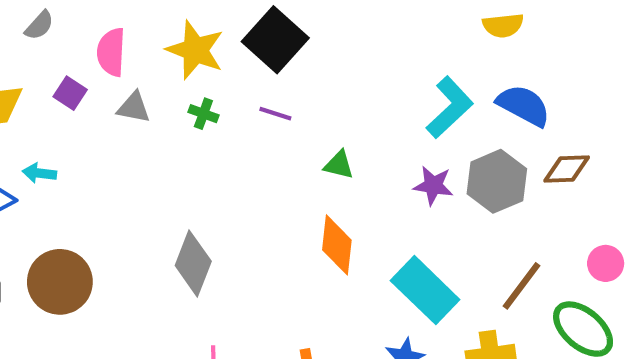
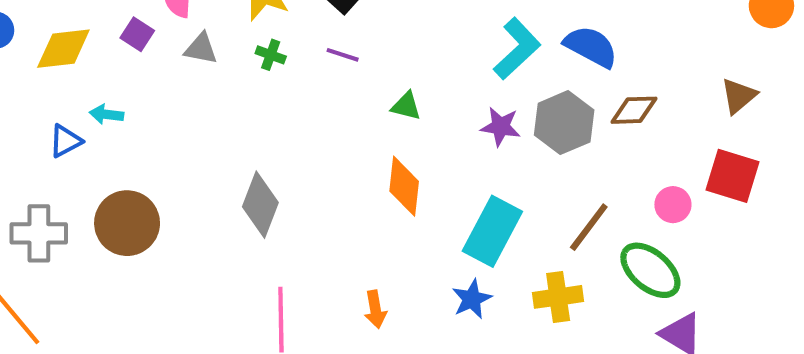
cyan rectangle: (425, 290) -> (492, 231), turned 74

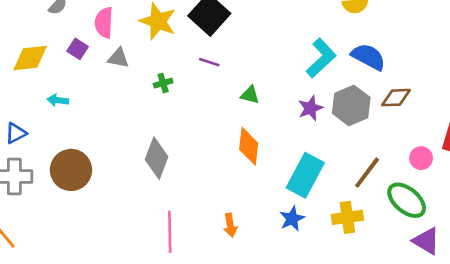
green cross: (271, 55) -> (163, 83), moved, turned -36
purple star: (501, 127) -> (311, 108), turned -30
blue triangle: (65, 141) -> (16, 133), moved

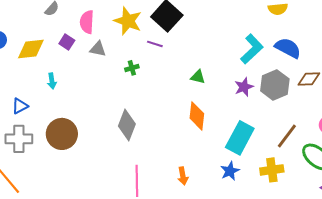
purple line: (209, 62) -> (155, 44), moved
cyan arrow: (58, 100) -> (52, 81), turned -105

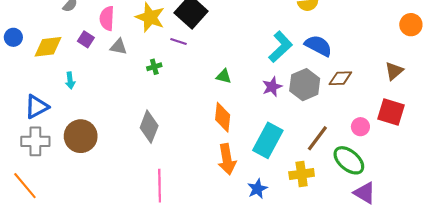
blue triangle: (20, 106) -> (36, 107), size x1.4
blue star: (230, 171) -> (257, 189), moved
orange arrow: (183, 176) -> (227, 159), moved, size x1.6

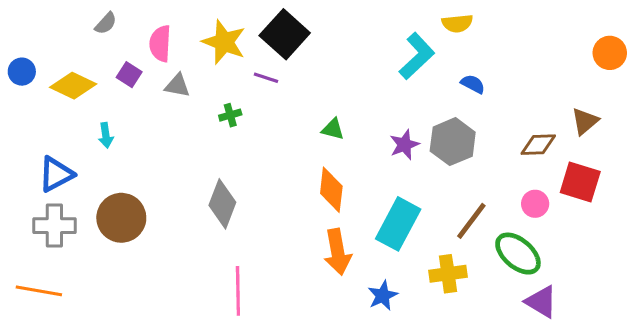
blue semicircle: (318, 46) -> (473, 84), size x0.6
yellow diamond: (48, 47) -> (73, 86), turned 32
cyan L-shape: (281, 47) -> (417, 56), moved
brown diamond: (340, 78) -> (538, 145), moved
orange line: (25, 186) -> (39, 291), turned -40

